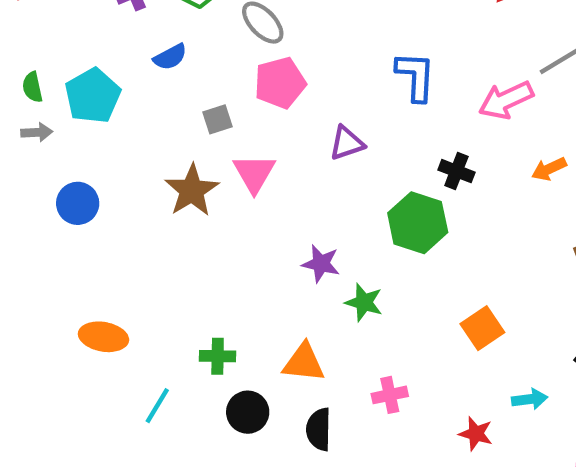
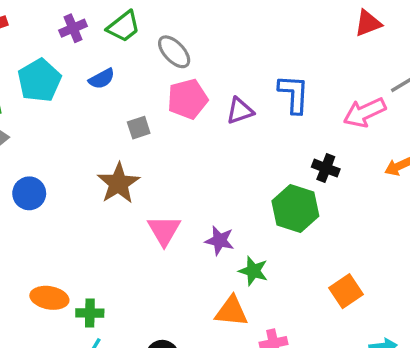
cyan pentagon: (93, 96) -> (39, 80), moved
purple triangle: (347, 143) -> (240, 111), moved
pink triangle: (254, 173) -> (164, 230), moved
green cross: (218, 356) -> (90, 313), moved
orange triangle: (304, 363) -> (231, 311), moved

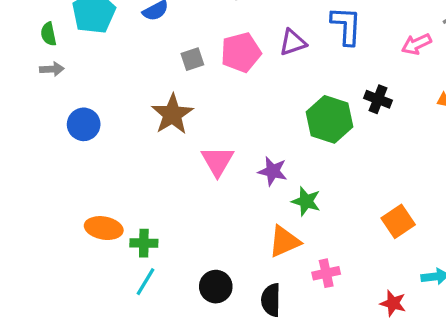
pink pentagon: (188, 99) -> (241, 52), moved
pink arrow: (365, 112) -> (416, 44), size x0.7
green hexagon: (295, 209) -> (329, 119), moved
orange triangle: (231, 311) -> (284, 241), turned -30

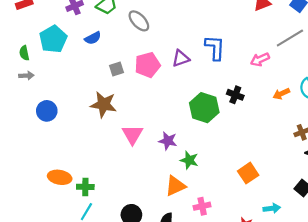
brown star: (172, 114) -> (104, 104), turned -30

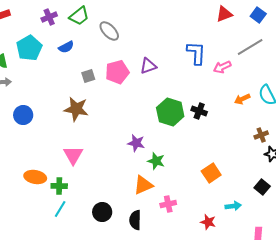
blue L-shape: (215, 48) -> (196, 53), moved
black cross: (235, 95) -> (199, 111), moved
pink triangle: (132, 134) -> (73, 155), moved

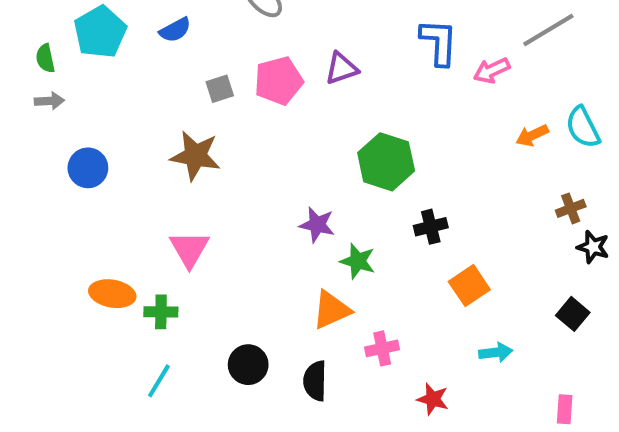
black cross: (199, 111) -> (431, 227), moved, turned -35
cyan arrow: (233, 206) -> (496, 352), moved
cyan line: (60, 209) -> (159, 381), moved
red star: (208, 222) -> (433, 399), moved

